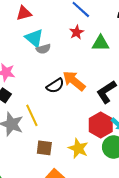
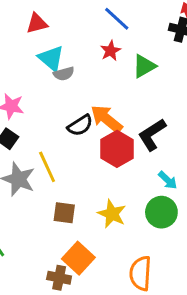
green triangle: (101, 43) -> (144, 66), turned -30
red hexagon: (101, 125) -> (117, 149), moved

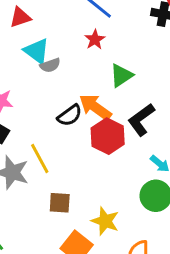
green triangle: (144, 66) -> (121, 75), moved
yellow star: (112, 214) -> (105, 221), moved

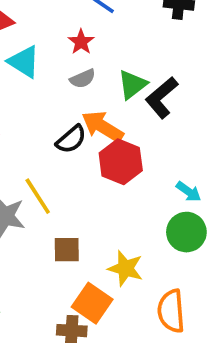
red star: (95, 40) -> (81, 42), moved
gray semicircle: (50, 65) -> (83, 79), moved
black L-shape: (141, 120) -> (162, 98), moved

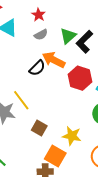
red hexagon: (121, 162) -> (80, 78), moved
brown square: (67, 250) -> (39, 128), turned 35

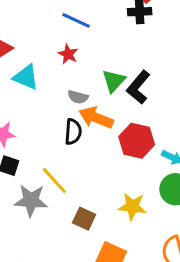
gray semicircle: (41, 35) -> (78, 97), moved, turned 48
black semicircle: (37, 68) -> (73, 132), turned -36
yellow star: (72, 136) -> (132, 206), moved

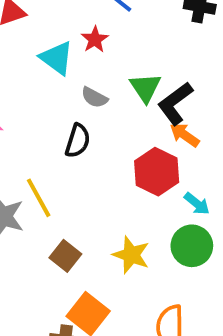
cyan triangle: (26, 77) -> (57, 58), moved
green triangle: (114, 81) -> (145, 88), turned -30
orange arrow: (96, 118) -> (184, 135), moved, size x0.7

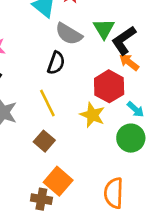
gray semicircle: (94, 97) -> (69, 34), size x1.5
yellow line: (39, 198) -> (47, 103), moved
yellow star: (131, 255) -> (92, 115), moved

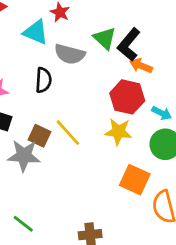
black semicircle: (56, 63) -> (43, 80), moved
brown square: (44, 141) -> (39, 136), moved
orange square: (58, 181) -> (135, 180), moved

